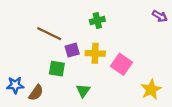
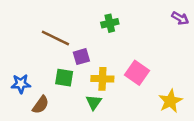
yellow cross: (95, 53) -> (102, 79), moved
blue star: (15, 85) -> (21, 84), moved

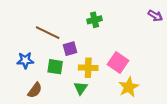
blue star: (21, 84) -> (25, 60), moved
yellow star: (170, 101) -> (129, 87), moved

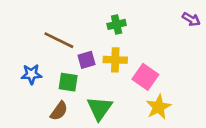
yellow cross: (88, 68) -> (115, 60), moved
green triangle: (81, 88) -> (100, 108), size x1.5
brown semicircle: (35, 90) -> (59, 111), moved

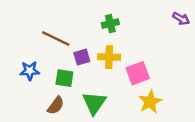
pink square: (145, 77) -> (138, 73), turned 35

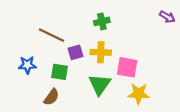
pink square: (138, 73) -> (127, 67), turned 30
yellow star: (150, 102) -> (139, 94), turned 30
green triangle: (94, 103) -> (100, 84), moved

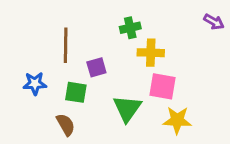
brown line: (51, 35) -> (66, 45), turned 65
yellow cross: (101, 52) -> (151, 53), moved
brown semicircle: (51, 97) -> (66, 125), turned -66

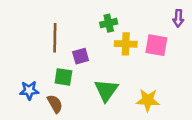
purple arrow: (214, 22) -> (178, 18), turned 63
blue star: (35, 83) -> (29, 90), moved
pink square: (162, 86) -> (156, 45), moved

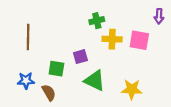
brown line: (55, 38) -> (28, 37), moved
purple square: (81, 56) -> (80, 57), moved
green triangle: (106, 90) -> (95, 81), turned -40

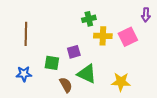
pink square: (139, 40) -> (128, 37), turned -36
brown semicircle: (49, 93) -> (66, 85), moved

